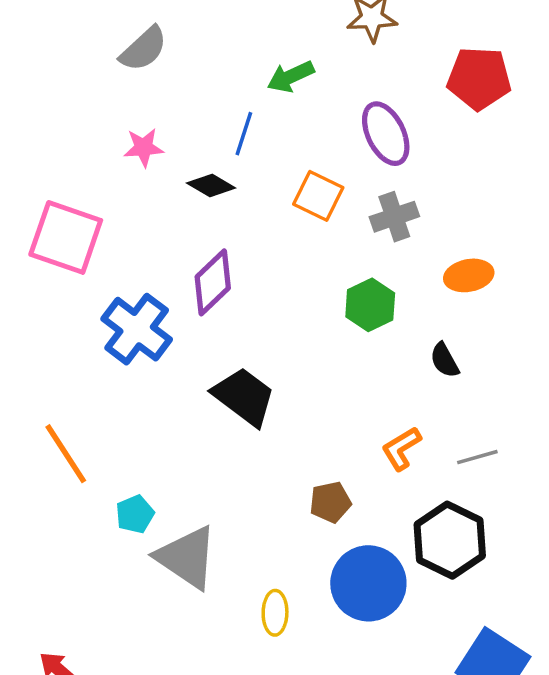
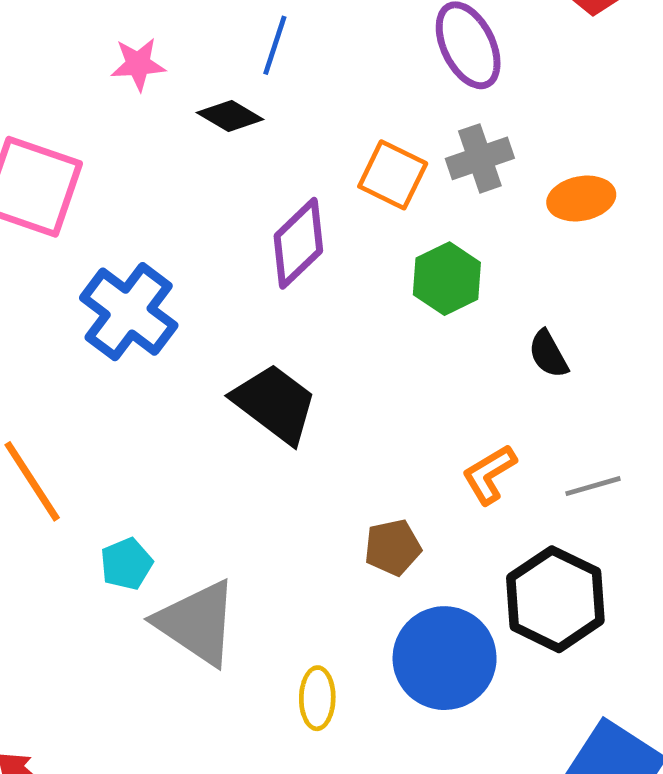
orange square: (318, 196) -> (393, 175), moved
orange ellipse: (469, 275) -> (581, 198), moved
purple diamond: (213, 282) -> (298, 243), moved

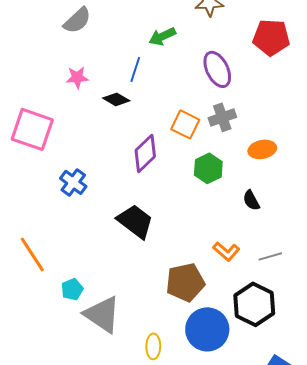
orange ellipse: (581, 198) -> (262, 149), moved
blue cross: (129, 312) -> (73, 182), size x0.7
orange L-shape: (489, 474) -> (226, 251), turned -108
brown pentagon: (393, 547) -> (185, 282), size x1.6

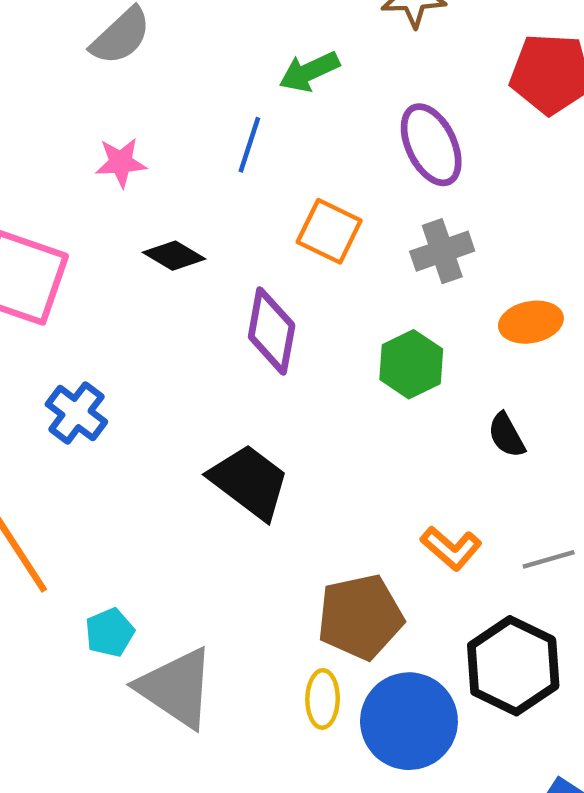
black diamond: (116, 99) -> (174, 256), moved
orange square: (185, 124) -> (329, 231), moved
purple diamond: (145, 153) -> (272, 331), turned -36
blue cross: (73, 182) -> (76, 413), moved
yellow ellipse: (153, 346) -> (323, 699), moved

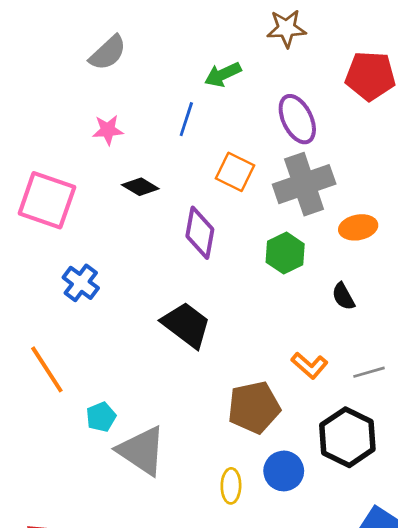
gray cross: (442, 251) -> (304, 184), size x1.6
yellow ellipse: (323, 699) -> (231, 486), moved
blue circle: (409, 721) -> (284, 471), size x0.7

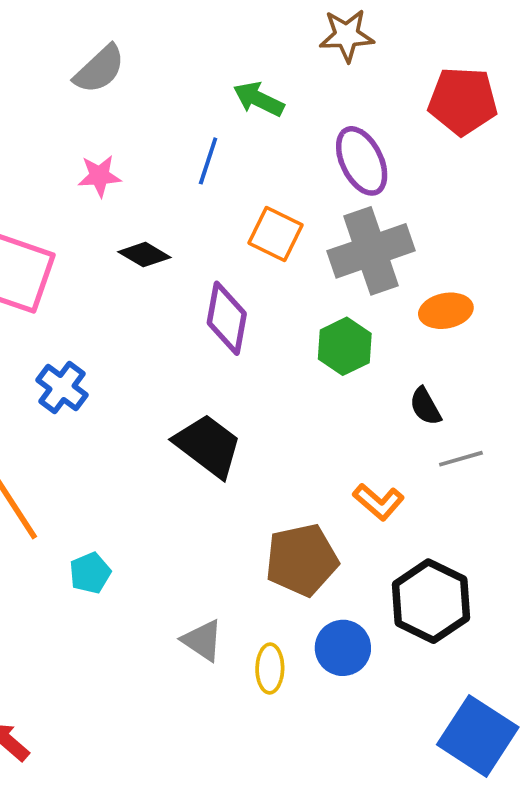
green arrow: (223, 74) -> (259, 99), turned 51
gray line: (369, 372) -> (461, 459), moved
gray triangle: (142, 451) -> (202, 640), moved, size x0.6

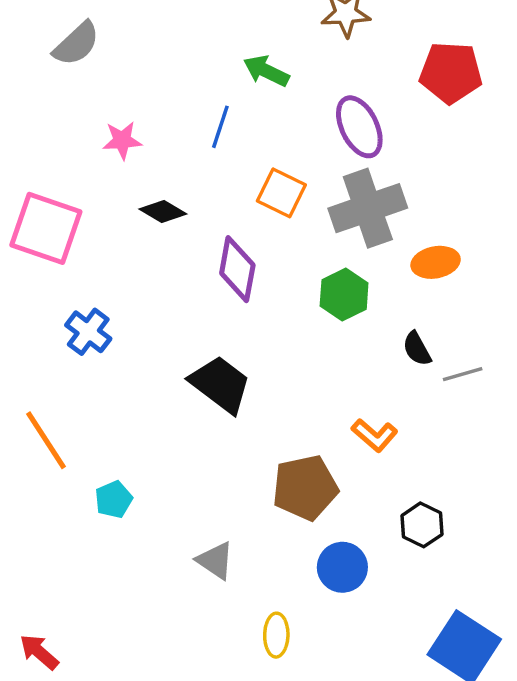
gray semicircle: (99, 69) -> (76, 44), moved
gray line: (461, 459) -> (463, 374), moved
black hexagon: (431, 601) -> (422, 525), size x0.6
yellow ellipse: (270, 668) -> (276, 635), moved

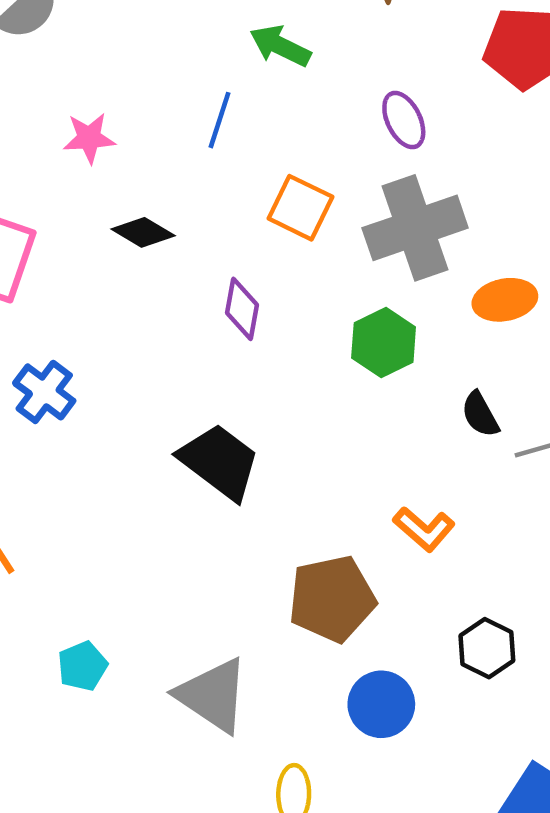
purple ellipse: (359, 127) -> (404, 120), size x0.7
purple diamond: (237, 269) -> (242, 309), size x0.7
cyan pentagon: (114, 500) -> (82, 666), moved
gray triangle: (215, 560) -> (213, 695), size x1.5

